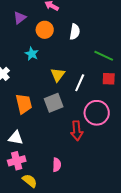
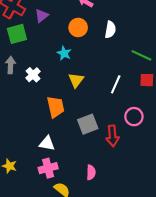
purple triangle: (20, 18) -> (42, 16), moved
yellow triangle: (58, 75) -> (76, 80), moved
gray square: (54, 103) -> (88, 124), moved
pink circle: (97, 113) -> (134, 117), size x0.7

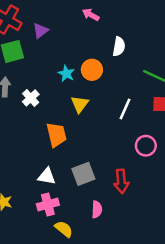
orange circle: (78, 27) -> (92, 70), moved
gray square: (88, 124) -> (83, 174), moved
red arrow: (112, 136) -> (121, 181), moved

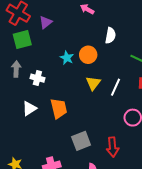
white cross: (31, 98) -> (37, 78), turned -32
yellow triangle: (80, 104) -> (93, 83), moved
white triangle: (47, 176) -> (29, 108), moved, turned -42

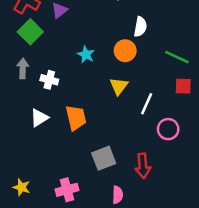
green square: (22, 40) -> (30, 32), turned -30
orange circle: (88, 55) -> (125, 51), moved
white line: (116, 87) -> (147, 104), moved

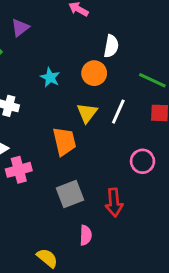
white line: (147, 104) -> (118, 112), moved
orange trapezoid: (76, 118) -> (64, 141), moved
pink cross: (67, 190) -> (19, 170), moved

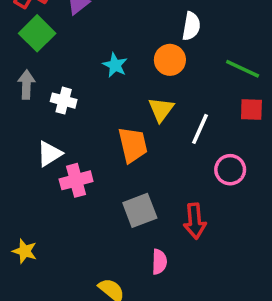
white line: (118, 112) -> (200, 129), moved

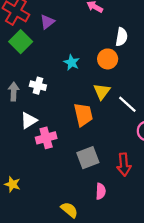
gray arrow: (26, 85) -> (14, 91), moved
white line: (200, 129) -> (127, 104), turned -72

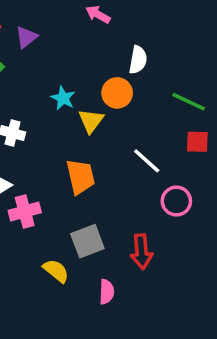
yellow triangle: (102, 91) -> (91, 121), moved
yellow semicircle: (69, 210) -> (56, 271), moved

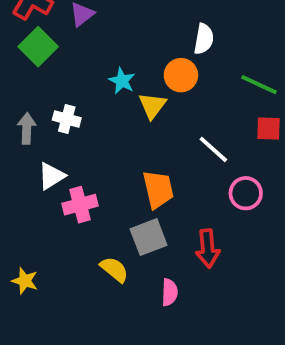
orange trapezoid: (80, 177) -> (158, 189), moved

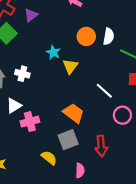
white semicircle: (204, 39) -> (109, 36), moved
orange circle: (181, 75) -> (86, 36), moved
orange trapezoid: (158, 189) -> (73, 113), turned -40

